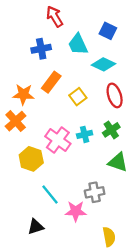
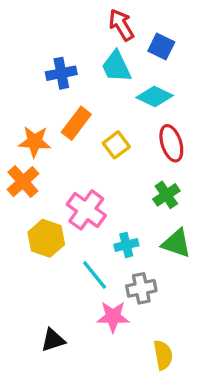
red arrow: (55, 16) -> (121, 25), moved
cyan cross: (85, 134) -> (126, 245), moved
cyan line: (50, 194) -> (95, 275), moved

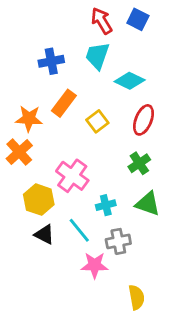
blue square: (161, 47) -> (138, 19), moved
cyan trapezoid: (116, 67) -> (97, 56), turned 44
red ellipse: (171, 143) -> (143, 120), turned 40
black triangle: (53, 340) -> (44, 234), moved, turned 45

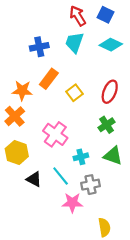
cyan diamond: (130, 81) -> (111, 45), moved
yellow hexagon: (39, 200) -> (17, 153), moved

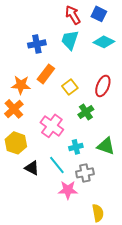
green cross: (107, 125) -> (86, 112), moved

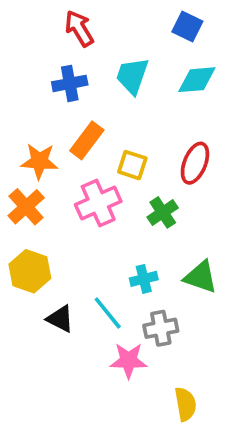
red arrow: (73, 15) -> (79, 28), moved
cyan diamond: (104, 42) -> (197, 80), turned -30
yellow square: (70, 87) -> (132, 165), turned -35
pink cross: (52, 126) -> (98, 203), moved, turned 30

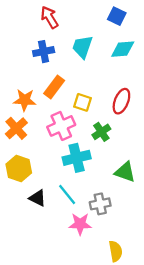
cyan cross: (144, 279) -> (77, 158), moved, size x1.6

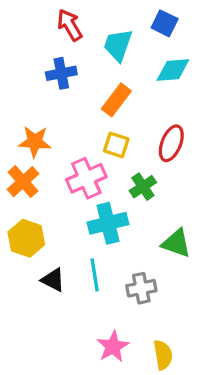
cyan trapezoid: (82, 47) -> (118, 45), moved
orange rectangle: (54, 87) -> (116, 100), moved
cyan line: (67, 194) -> (95, 275), turned 30
pink star: (80, 224) -> (113, 347), moved, turned -30

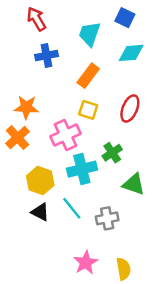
red arrow: (70, 25) -> (36, 19), moved
green cross: (143, 187) -> (112, 153), moved
yellow hexagon: (26, 238) -> (40, 180), moved
cyan line: (95, 275) -> (72, 208), turned -30

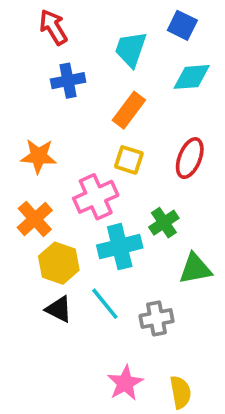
orange cross: (18, 138) -> (35, 219), moved
green triangle: (134, 184) -> (195, 269), turned -30

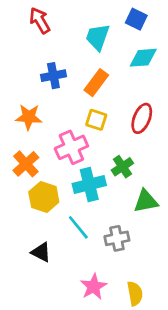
blue cross: (68, 81) -> (53, 76), moved
black triangle: (59, 309) -> (41, 252), moved

